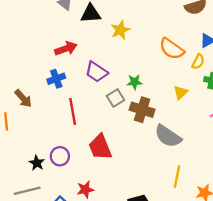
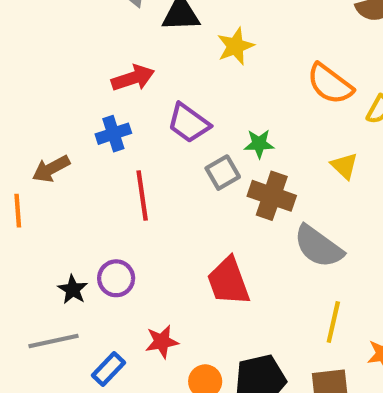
yellow triangle: (181, 92) -> (344, 166), turned -35
brown arrow: (23, 98) -> (51, 169), turned 102
red trapezoid: (100, 147) -> (228, 281), moved

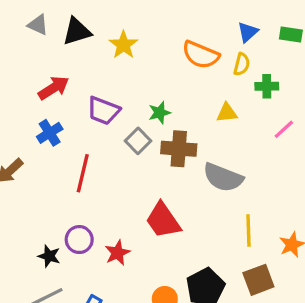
yellow triangle: (344, 166) -> (227, 113), turned -35
red line: (142, 196) -> (83, 173), turned 36
red star: (162, 342) -> (118, 253), moved

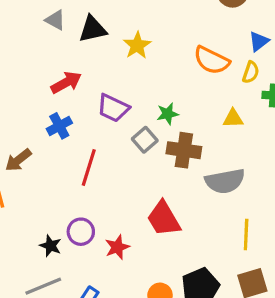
gray semicircle: (223, 177) -> (225, 181), turned -36

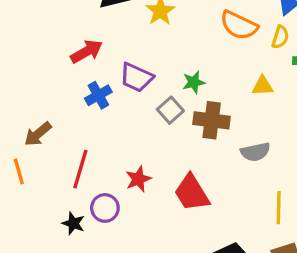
blue cross: (59, 126) -> (98, 95), moved
red line: (89, 167) -> (80, 169), moved
gray semicircle: (225, 181) -> (255, 152), size x0.7
red star: (117, 247) -> (138, 179), moved

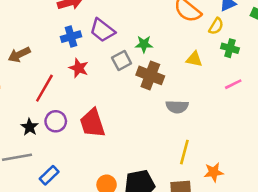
red star: (138, 179) -> (79, 68), moved, turned 30
red trapezoid: (192, 193) -> (92, 123), moved

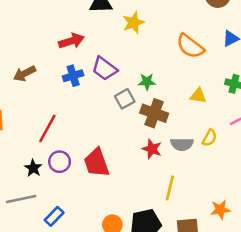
yellow semicircle: (216, 26) -> (209, 138), moved
brown arrow: (19, 55) -> (25, 74), moved
red star: (79, 68) -> (152, 149), moved
yellow line: (184, 152) -> (170, 188), moved

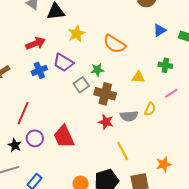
yellow star: (133, 23) -> (77, 34), moved
orange semicircle: (190, 46) -> (114, 44), moved
yellow line: (170, 188) -> (123, 151), turned -36

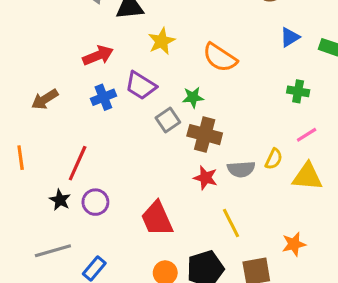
yellow triangle: (138, 77) -> (307, 176), moved, size x1.5
red trapezoid: (64, 137) -> (157, 219), moved
black star: (15, 145) -> (60, 200), moved

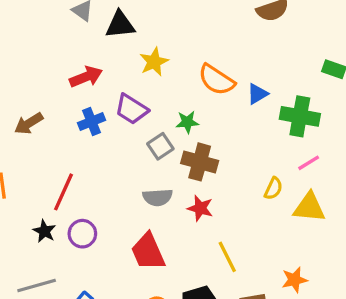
blue triangle: (290, 37) -> (257, 94), moved
green cross: (298, 91) -> (300, 116), size x1.6
gray semicircle: (241, 169) -> (158, 197), moved

